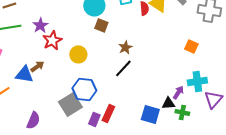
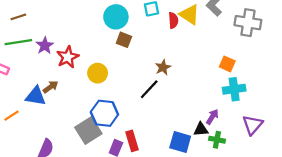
purple star: (40, 25) -> (45, 46), moved
brown star: (125, 47) -> (163, 67), moved
cyan cross: (197, 81) -> (234, 89), moved
red rectangle: (108, 113) -> (132, 141), turned -42

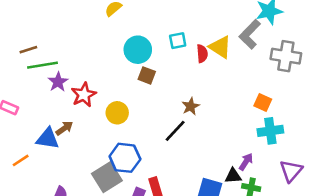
green line: (18, 42) -> (43, 65), moved

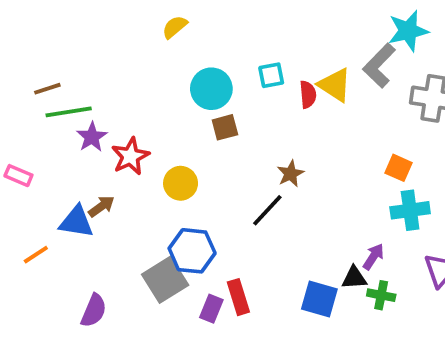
brown square: (147, 75) -> (225, 127), turned -36

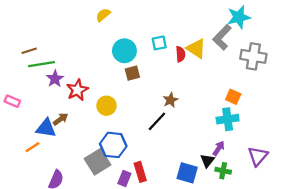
cyan cross: (410, 210) -> (228, 119), moved
orange line: (36, 255) -> (33, 147), moved
black triangle: (354, 278) -> (207, 161), turned -48

